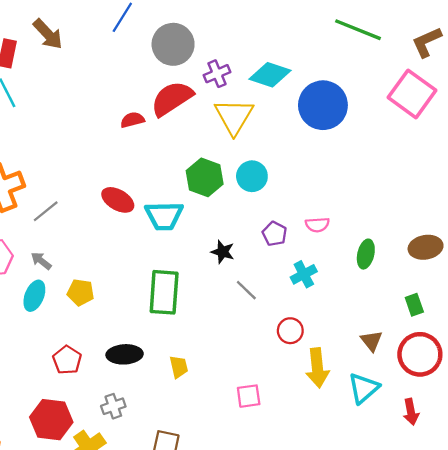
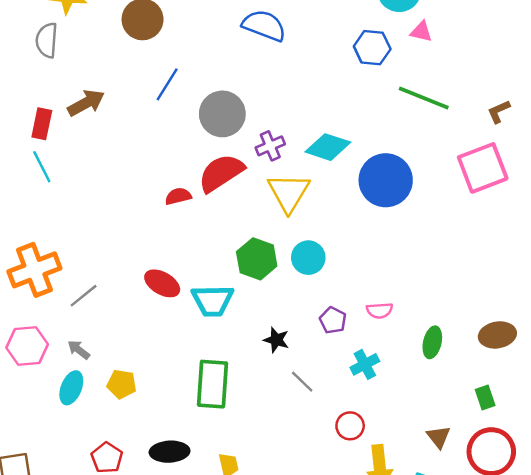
brown arrow: (48, 34) -> (86, 103), turned -76
brown L-shape: (427, 42) -> (499, 111), size x0.7
pink square: (412, 94) -> (483, 168), turned 33

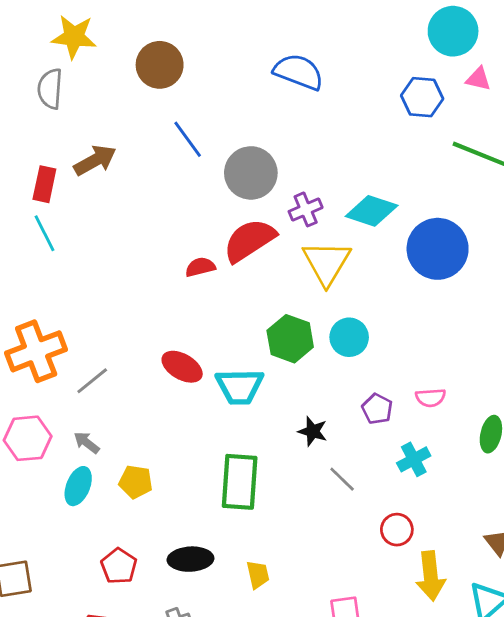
blue line: (167, 84) -> (188, 139), turned -68

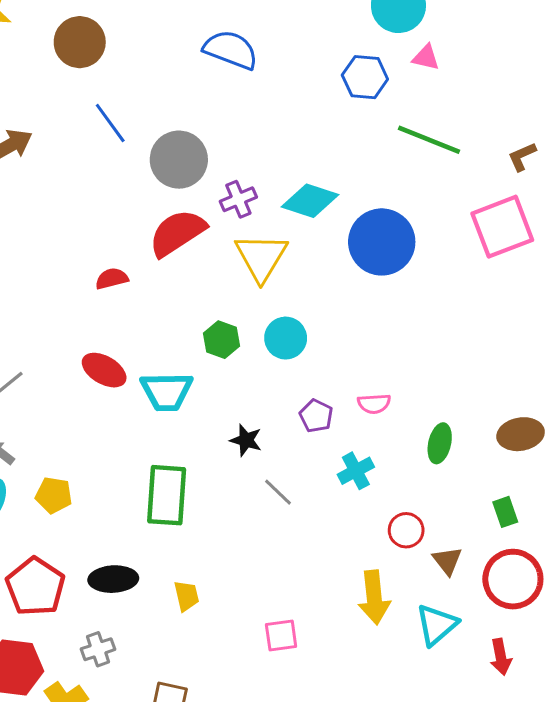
red semicircle: (200, 267) -> (112, 279), moved
green hexagon: (290, 339) -> (222, 340), size x0.7
red circle: (397, 530) -> (406, 530), moved
red pentagon: (119, 566) -> (35, 587), size x1.5

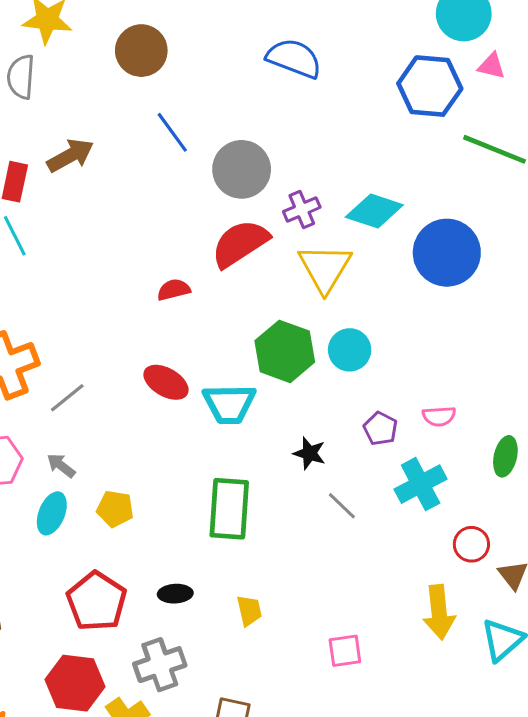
blue hexagon: (365, 77) -> (430, 86), size x1.4
green hexagon: (222, 340) -> (285, 351), size x1.6
cyan cross: (356, 471) -> (421, 484), size x1.4
black ellipse: (113, 579) -> (175, 594), size x0.7
gray cross: (98, 649) -> (160, 665), size x1.5

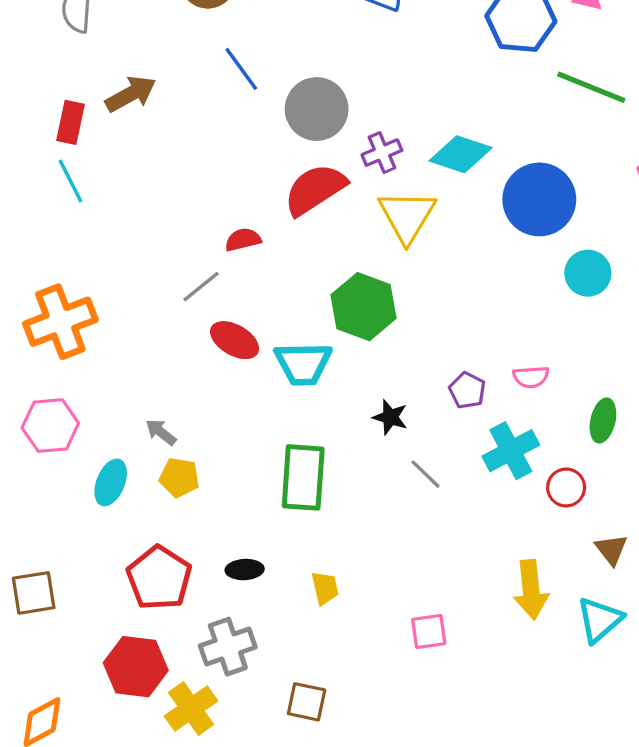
cyan circle: (350, 350) -> (588, 273), moved
gray line: (67, 398) -> (201, 287), moved
gray arrow: (61, 466) -> (161, 432), moved
red circle: (471, 544) -> (566, 487), moved

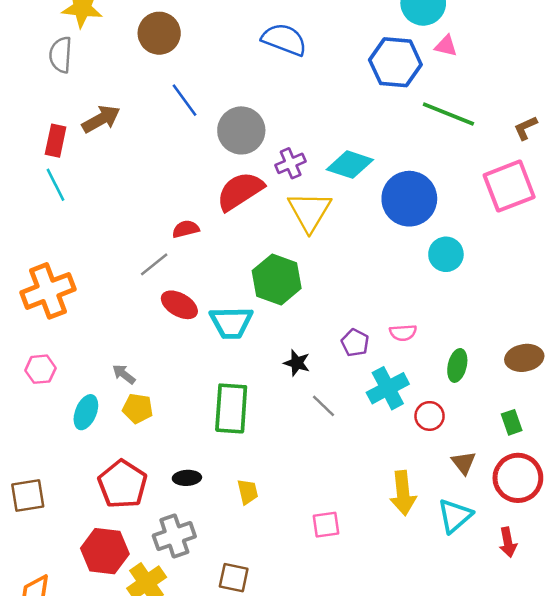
pink hexagon: (50, 426) -> (40, 369), size x0.7

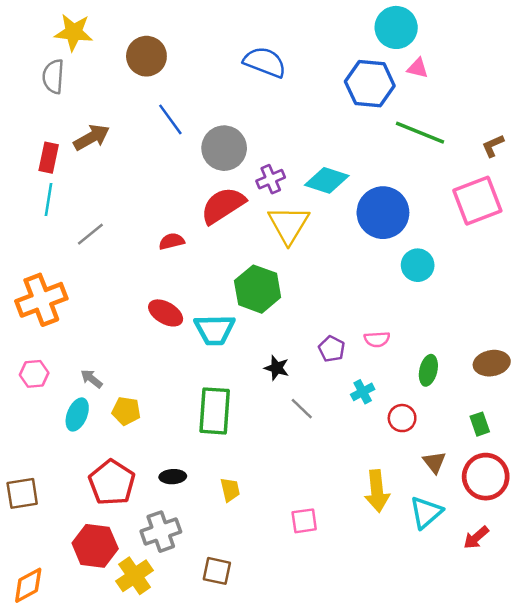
cyan line: (56, 185) -> (49, 199), turned 36
gray line: (154, 264) -> (90, 234), moved
gray arrow: (124, 374) -> (92, 379), moved
cyan cross: (388, 388) -> (363, 392), size x0.6
red arrow: (508, 542) -> (476, 538), turned 60

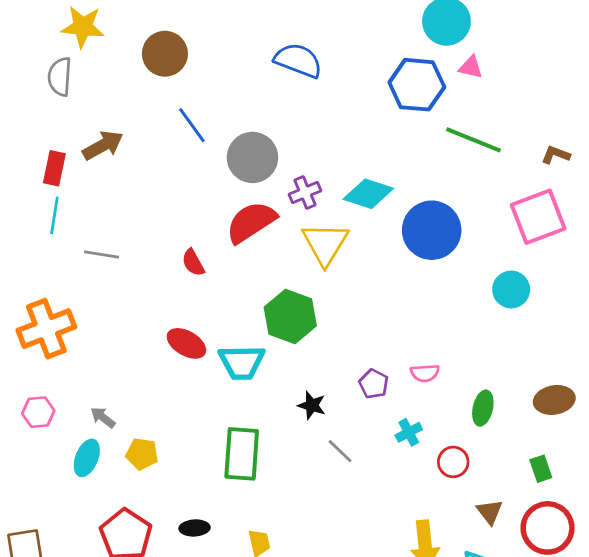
brown L-shape: (493, 146) -> (556, 155), turned 45
gray line: (90, 234) -> (102, 254), turned 48
red semicircle: (172, 241) -> (193, 263), turned -105
cyan circle: (418, 265) -> (511, 289), moved

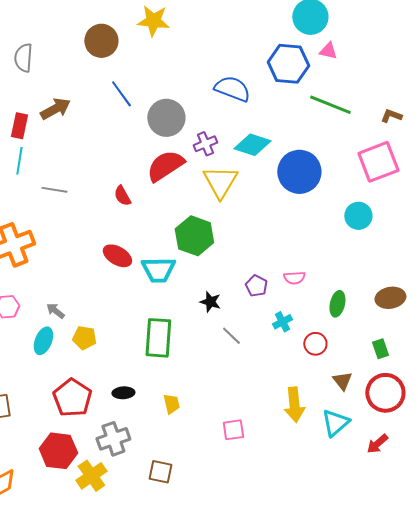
yellow star: (83, 27) -> (153, 21), moved
blue semicircle: (298, 60) -> (232, 89), moved

